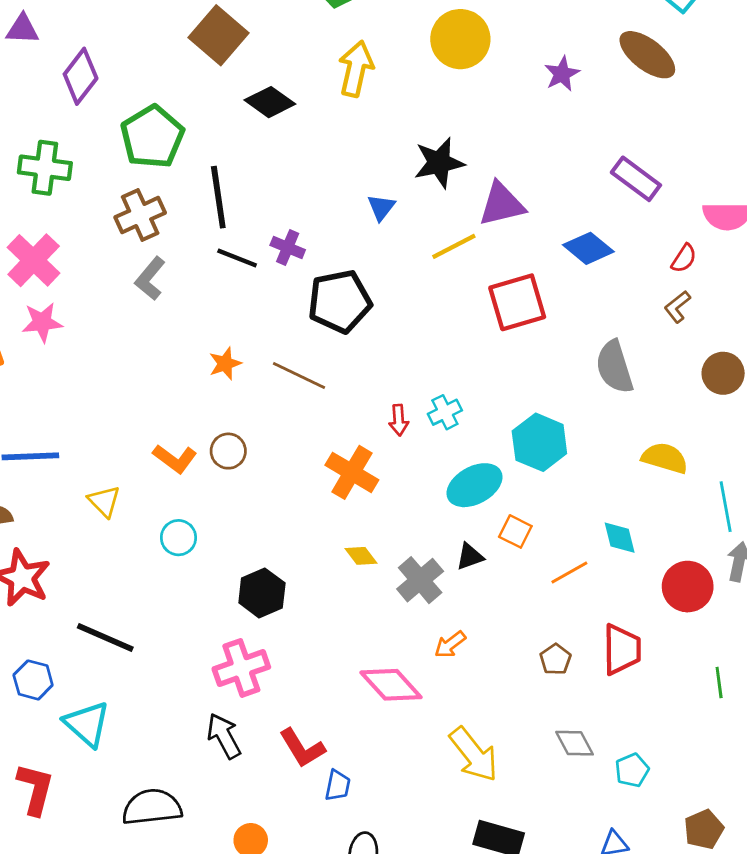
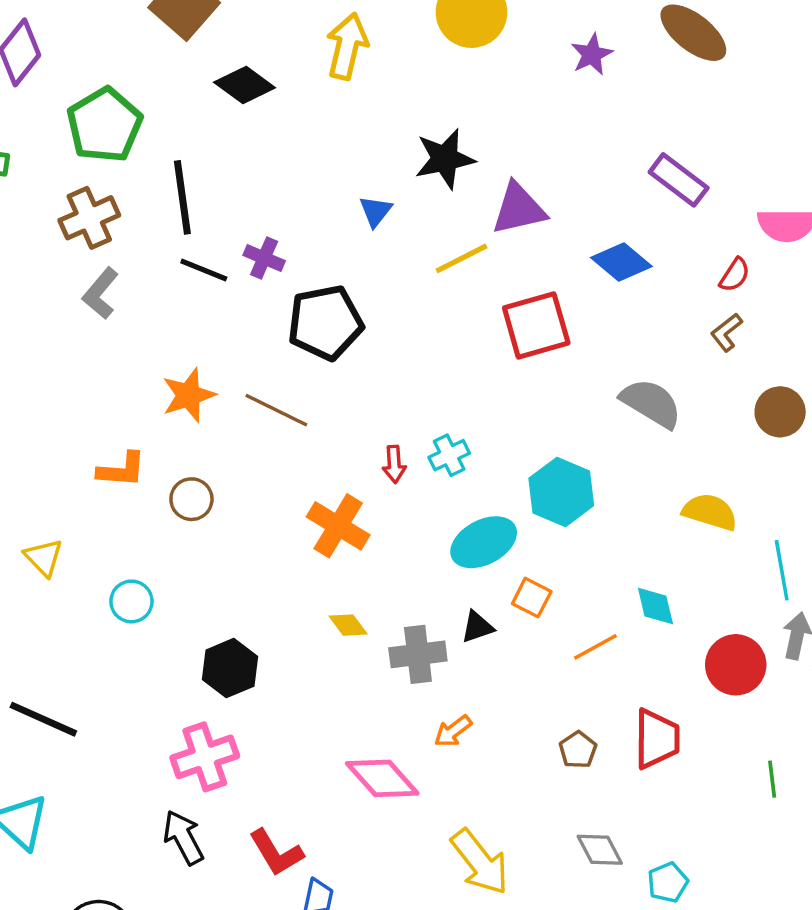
orange star: (225, 364) -> (189, 395), size x1.4
gray semicircle: (615, 367) -> (651, 403), turned 138
orange L-shape: (175, 459) -> (122, 470), moved, turned -33
gray cross: (420, 580) -> (418, 654), turned 33

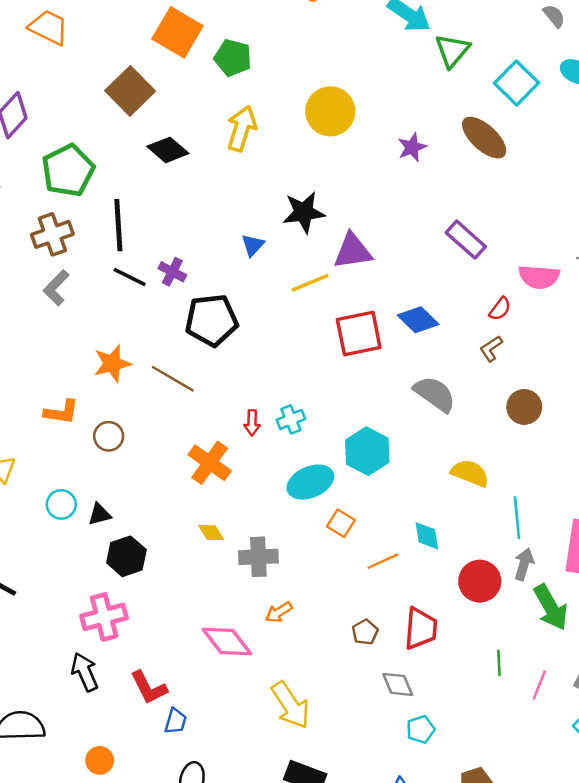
blue diamond: (621, 262) -> (418, 320), moved
black triangle: (477, 627) -> (100, 514), moved
gray diamond: (600, 850) -> (398, 684), moved

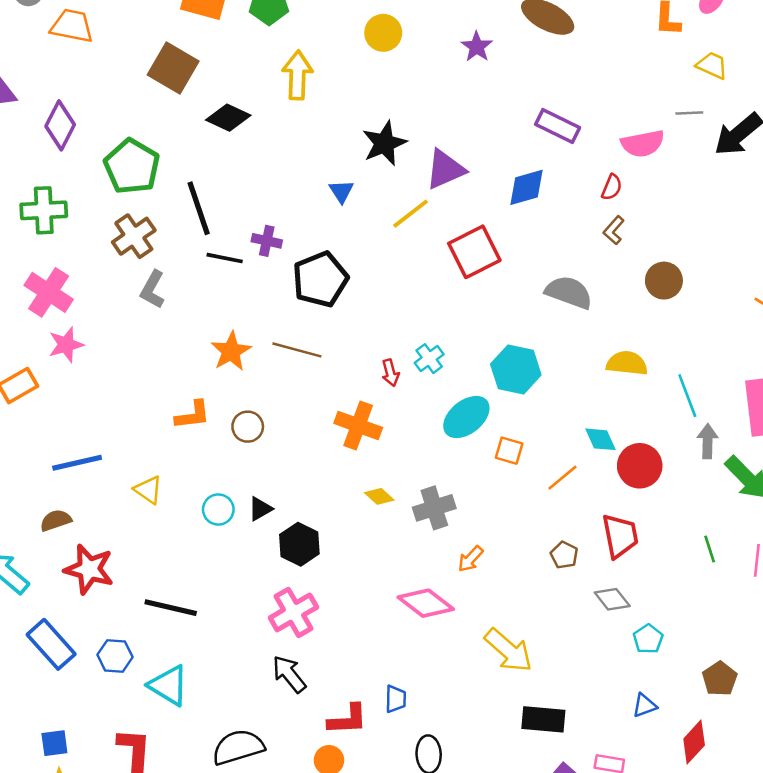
yellow circle: (330, 111) -> (383, 33), size x0.7
blue diamond: (418, 320) -> (527, 187), moved, turned -45
red circle: (480, 581) -> (640, 466), moved
red L-shape: (149, 688) -> (348, 719), moved, turned -51

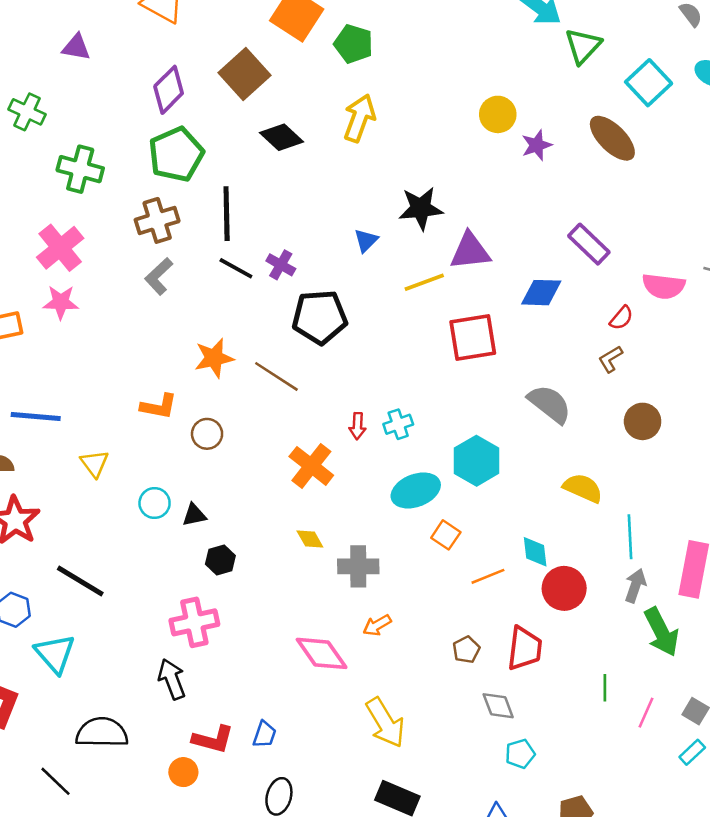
yellow circle: (383, 33) -> (498, 114), moved
purple diamond: (60, 125) -> (169, 90), moved
black hexagon: (299, 544) -> (220, 560), size x0.7

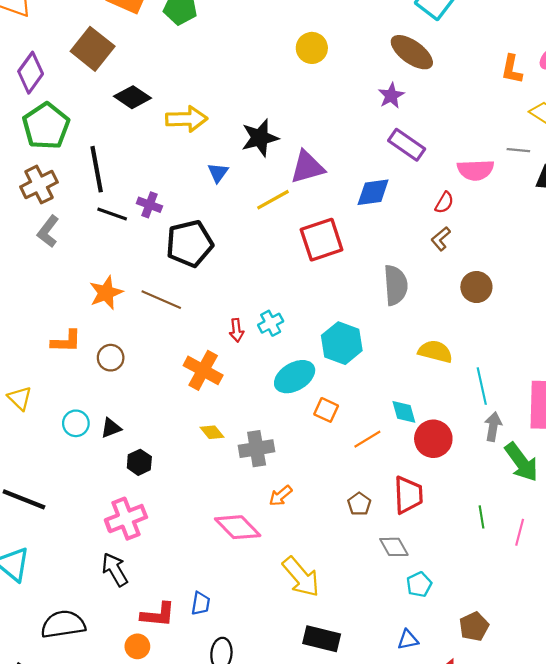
yellow arrow: (359, 118) -> (187, 119), moved, turned 78
purple star: (537, 145) -> (391, 96), moved
gray semicircle: (550, 404) -> (396, 285), turned 57

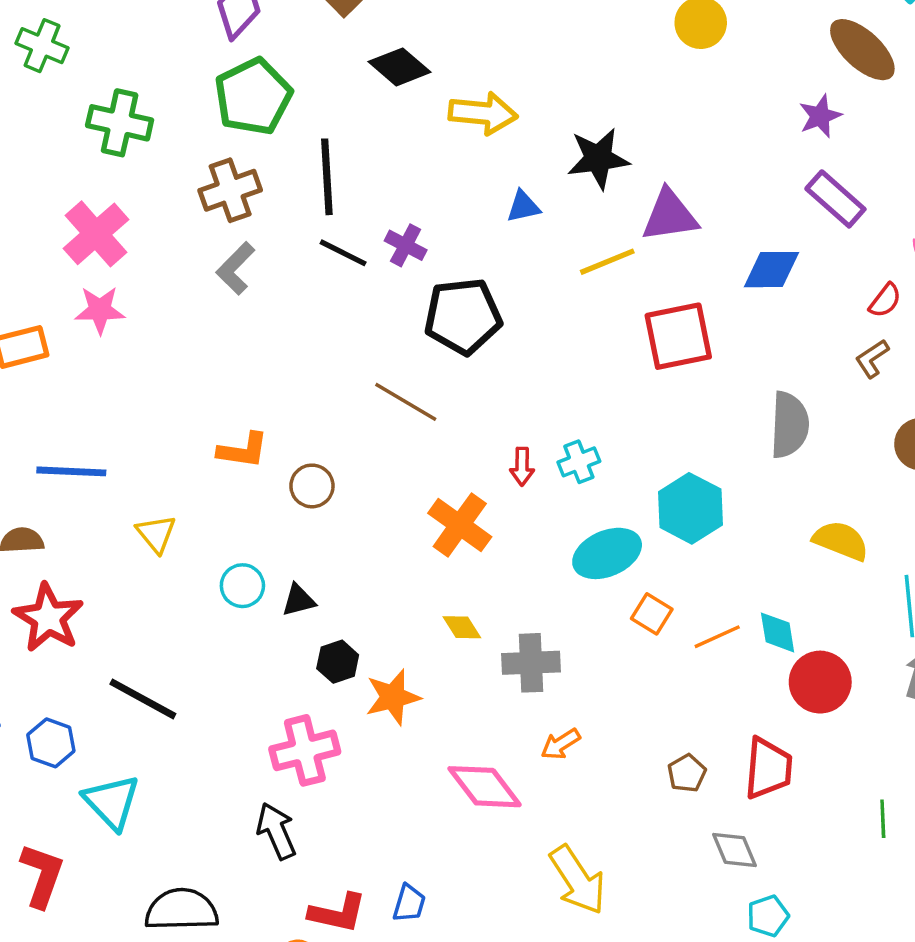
blue triangle: (218, 173) -> (523, 207), turned 35
orange star: (106, 293) -> (393, 697), moved
orange line: (367, 439) -> (717, 637), moved

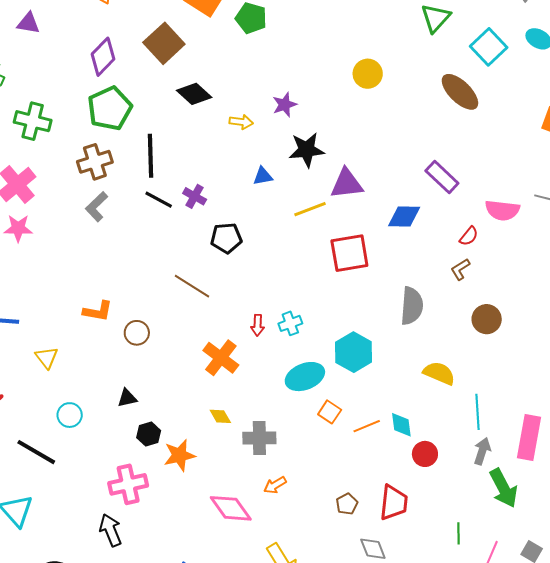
yellow arrow: (483, 113) -> (241, 122), size x0.6
purple star: (820, 116) -> (285, 105), moved
black pentagon: (463, 316) -> (226, 238), size x0.7
cyan circle: (242, 586) -> (70, 415), moved
red circle: (820, 682) -> (425, 454), size x0.7

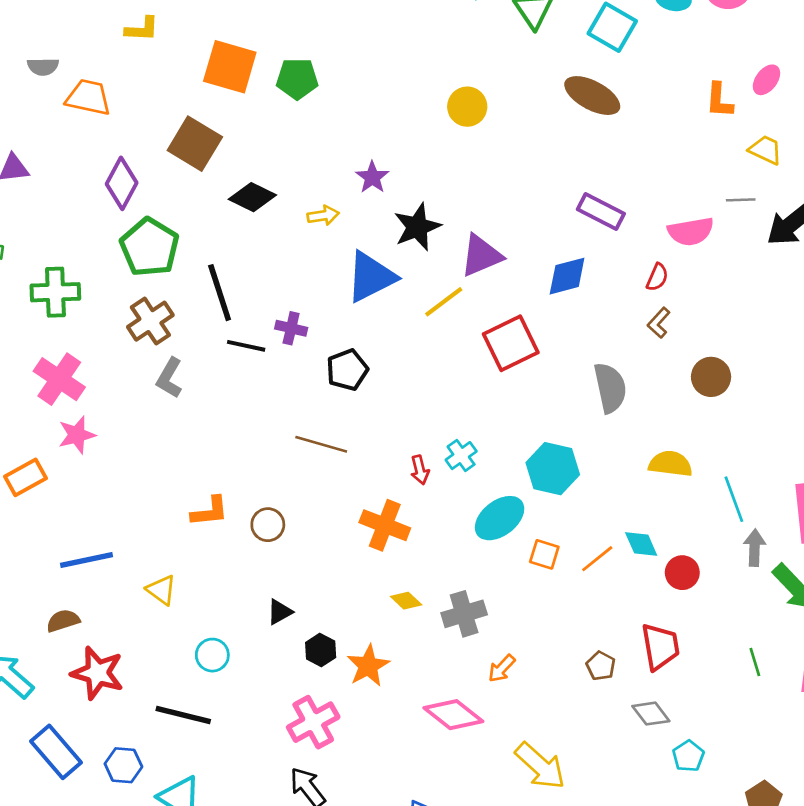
blue triangle: (263, 176) -> (371, 277), size x2.0

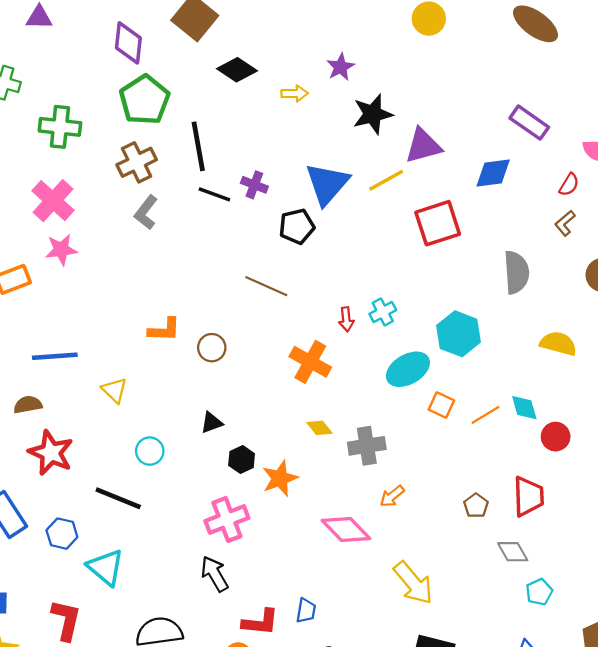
purple diamond: (122, 183) -> (128, 43), turned -30
blue triangle: (371, 277) -> (327, 184), moved, turned -30

